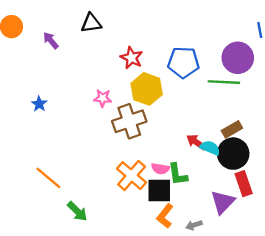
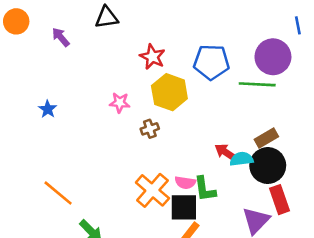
brown cross: (129, 121) -> (150, 129), size x0.5
cyan semicircle: (210, 148) -> (242, 159), turned -30

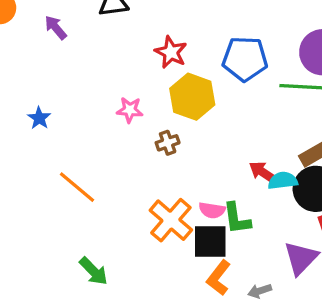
orange line: (58, 193) -> (77, 187), moved

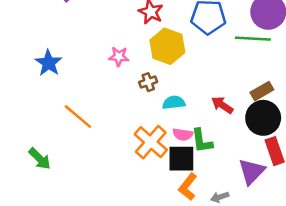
blue star: (39, 118) -> (49, 63), size x1.5
cyan semicircle: (283, 181) -> (174, 103), moved
green arrow: (93, 271) -> (40, 159), moved

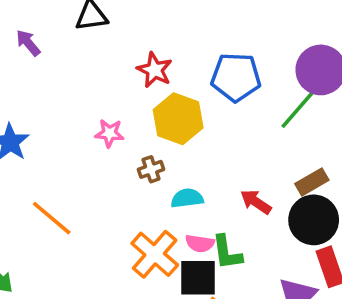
green line: (253, 39) -> (299, 108), turned -52

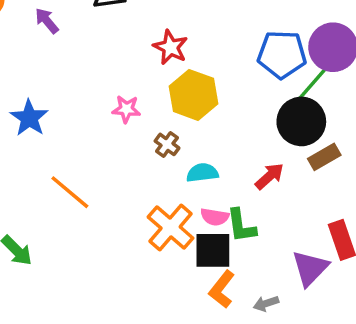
blue pentagon: (236, 77) -> (282, 54), moved
brown cross: (151, 169) -> (167, 144), turned -35
red arrow: (256, 202) -> (269, 176), turned 104
black circle: (314, 220) -> (301, 121), moved

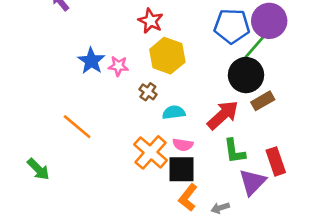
blue star: (29, 118) -> (91, 61), moved
red arrow: (269, 176) -> (223, 115), size x1.5
green L-shape: (241, 226) -> (234, 151), moved

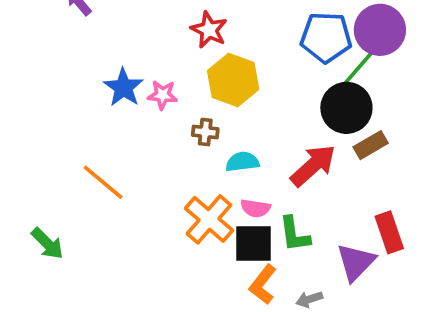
brown cross: (148, 92) -> (205, 132), turned -30
green L-shape: (234, 151) -> (294, 234), moved

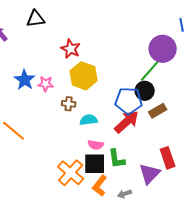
blue pentagon: (326, 37) -> (129, 101), moved
black circle: (346, 108) -> (145, 91), size x0.7
orange cross: (209, 219) -> (71, 173), moved

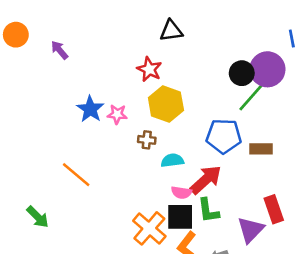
black triangle: (36, 19) -> (171, 31), moved
black circle: (145, 91) -> (242, 73), moved
brown rectangle: (158, 111) -> (261, 149), turned 30
red arrow: (127, 122) -> (206, 180), moved

